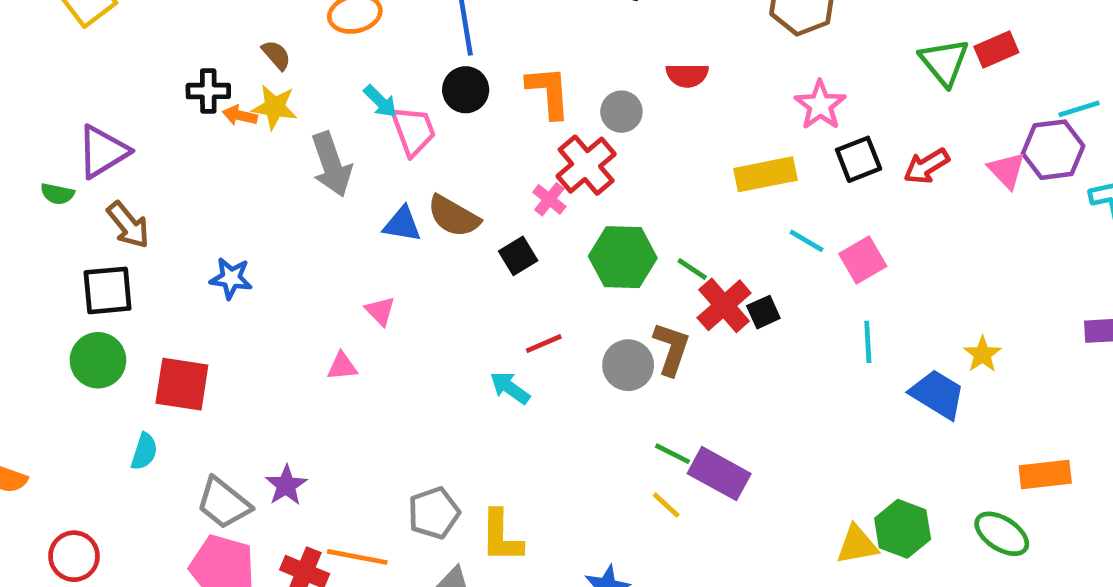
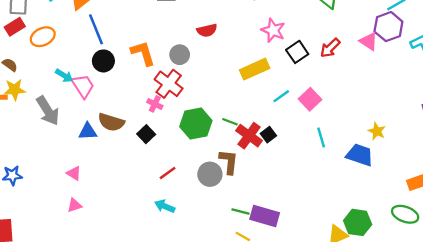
cyan line: (807, 241) -> (281, 96), turned -54
pink triangle: (380, 311) -> (74, 173), moved
cyan arrow: (510, 388) -> (165, 206), moved

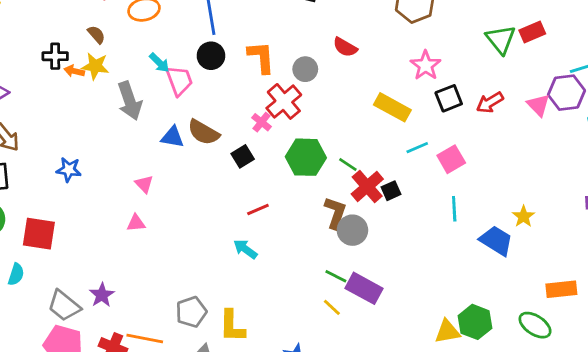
red semicircle: (207, 30) -> (345, 47), turned 30
yellow rectangle: (255, 69) -> (392, 107), turned 40
gray circle: (210, 174) -> (352, 230), moved

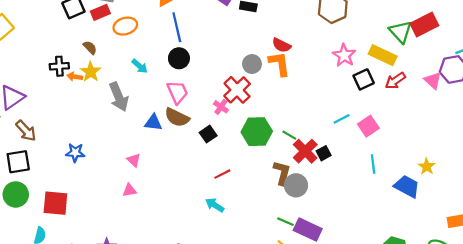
red rectangle: (532, 32) -> (424, 24), size x1.4
orange L-shape: (261, 57) -> (279, 64), moved
yellow star: (95, 66) -> (91, 72), turned 30
pink trapezoid: (179, 81) -> (177, 92), moved
yellow rectangle: (392, 107) -> (383, 55), moved

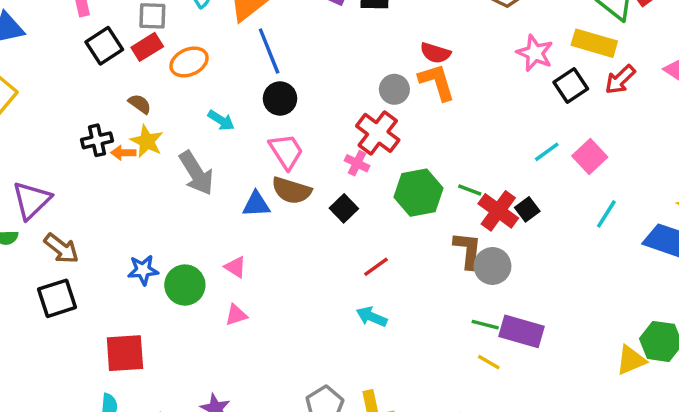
cyan line: (373, 164) -> (606, 214), turned 48
green circle: (16, 194) -> (185, 285), moved

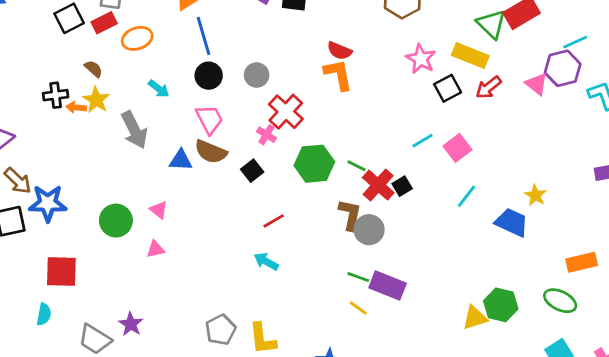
gray circle: (394, 89) -> (257, 75), moved
blue star: (143, 270) -> (48, 203), moved, size x1.5

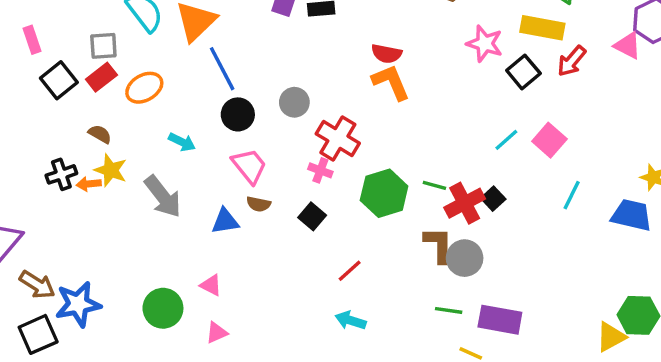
brown semicircle: (211, 152) -> (259, 204), size x0.6
red cross: (378, 185) -> (465, 203), turned 32
green line: (358, 277) -> (449, 310), moved

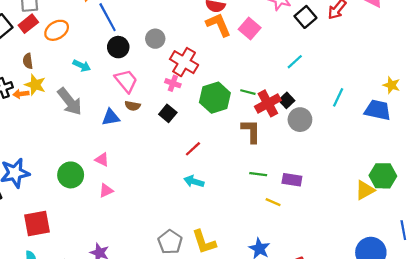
brown semicircle: (100, 134) -> (28, 61), turned -128
pink square: (549, 140) -> (250, 28), moved
gray circle: (465, 258) -> (300, 120), moved
purple rectangle: (500, 320) -> (292, 180), size x0.7

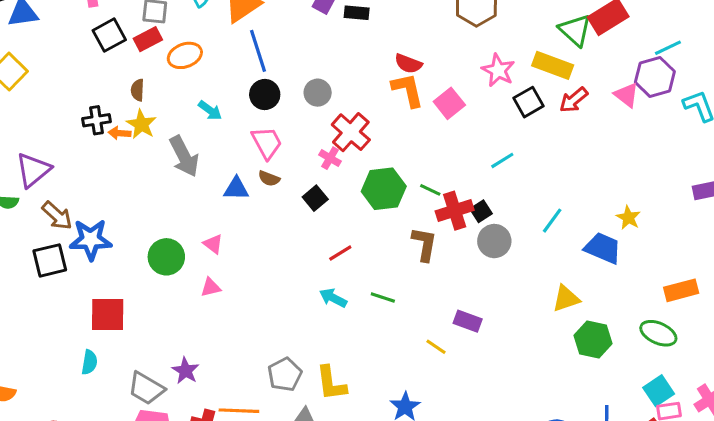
green line: (258, 174) -> (383, 297), moved
yellow triangle: (365, 190) -> (566, 299), moved

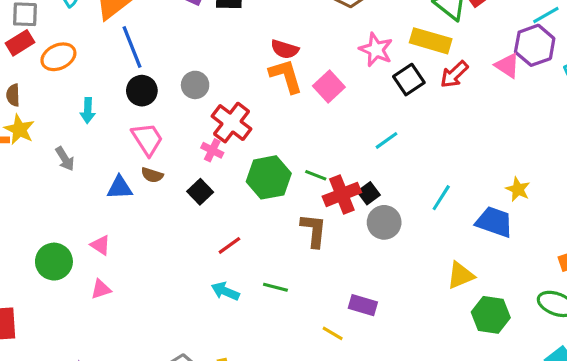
cyan arrow: (210, 110) -> (88, 110), turned 60
gray arrow: (184, 156) -> (65, 159), size x0.6

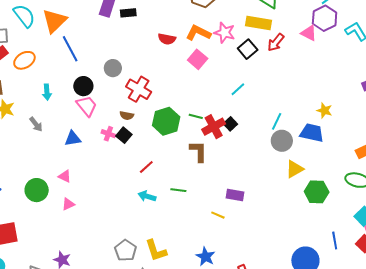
orange L-shape: (286, 76) -> (198, 33), moved, turned -40
black circle: (142, 91) -> (83, 86), moved
pink cross: (212, 150) -> (108, 134), moved
brown semicircle: (152, 175) -> (127, 115), moved
gray circle: (384, 222) -> (282, 141), moved

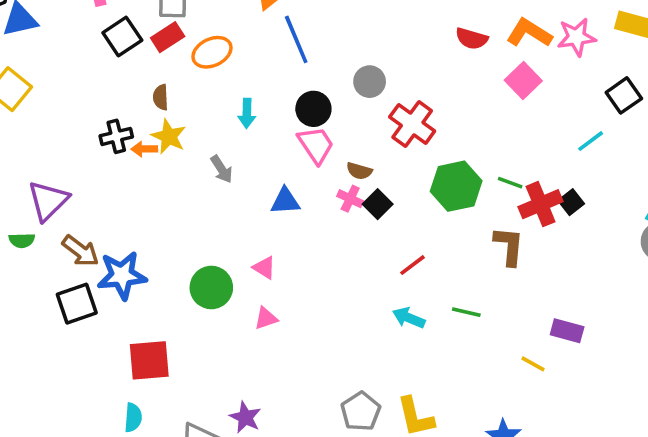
pink star: (225, 33) -> (576, 37), turned -30
black square: (248, 49) -> (624, 95), moved
brown semicircle: (127, 115) -> (359, 171), moved

